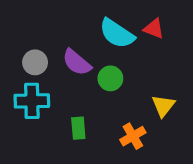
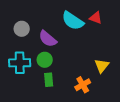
gray circle: (35, 62) -> (22, 29), moved
green circle: (110, 78) -> (45, 60), moved

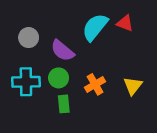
cyan semicircle: (73, 21) -> (95, 27), turned 95
orange cross: (83, 85) -> (95, 84), moved

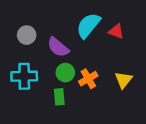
red triangle: (125, 23) -> (116, 31), moved
green circle: (59, 78) -> (65, 73), moved

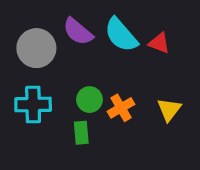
cyan semicircle: (88, 25) -> (121, 35), turned -80
gray circle: (27, 35) -> (36, 48), size x1.5
purple semicircle: (58, 47) -> (78, 32), moved

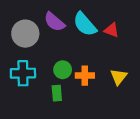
orange cross: (121, 108) -> (85, 76), turned 30

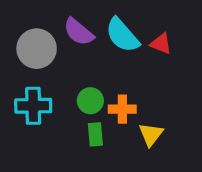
yellow triangle: (119, 77) -> (151, 134), moved
green rectangle: (57, 93) -> (95, 134), moved

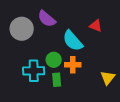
cyan semicircle: (122, 35) -> (73, 41), moved
cyan cross: (33, 106) -> (34, 71), moved
yellow triangle: (151, 134) -> (108, 78), moved

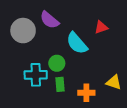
red triangle: (96, 26) -> (101, 27), turned -40
orange cross: (73, 65) -> (86, 93), moved
yellow triangle: (108, 78) -> (114, 82), turned -49

